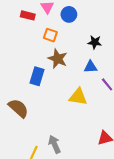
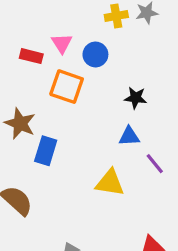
orange square: (50, 35) -> (67, 87), size x1.5
brown star: (58, 59) -> (20, 123), moved

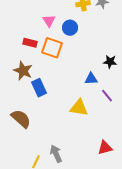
red rectangle: (31, 56) -> (30, 43), moved
black star: (136, 98) -> (110, 62), moved
blue rectangle: (46, 151) -> (39, 88), turned -42

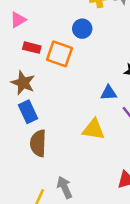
pink triangle: (49, 21) -> (18, 20), moved, turned 32
blue rectangle: (39, 88) -> (28, 112), moved
brown semicircle: (21, 119) -> (38, 143), moved, turned -130

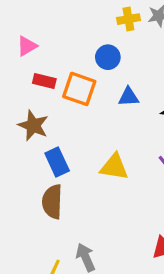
blue triangle: (109, 93) -> (128, 97), moved
blue rectangle: (28, 112) -> (57, 162), moved
yellow triangle: (94, 129) -> (114, 167), moved

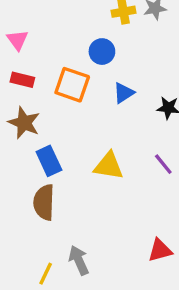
pink triangle: (27, 46) -> (17, 40), turned -35
red rectangle: (44, 81) -> (22, 80), moved
blue triangle: (128, 97) -> (124, 93), turned -30

